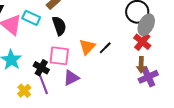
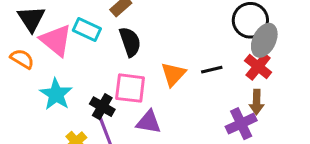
black line: (105, 48) -> (212, 70), moved, turned 32
purple cross: (148, 77) -> (241, 124), moved
purple triangle: (71, 78) -> (149, 122), turned 36

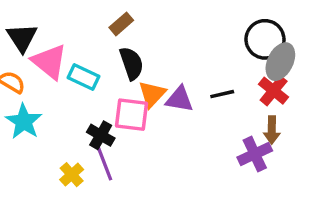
cyan rectangle: (87, 30) -> (84, 77), moved
orange triangle: (173, 74) -> (152, 94), moved
cyan star: (56, 94) -> (24, 121), moved
purple triangle: (149, 122) -> (179, 99), moved

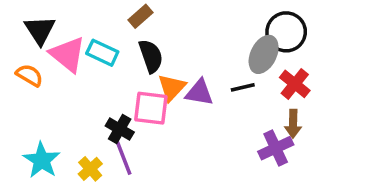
gray ellipse: (280, 62) -> (264, 54), moved
cyan rectangle: (84, 77) -> (102, 53), moved
cyan star: (24, 121) -> (42, 160), moved

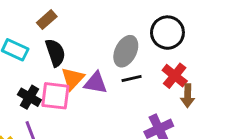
gray ellipse: (264, 54) -> (126, 51), moved
brown arrow: (293, 124) -> (188, 96), moved
black cross: (120, 129) -> (29, 97), moved

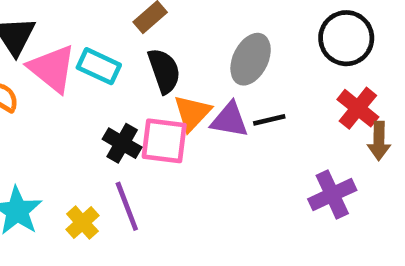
gray ellipse: (126, 51) -> (251, 59), moved
black line: (132, 79) -> (269, 120), moved

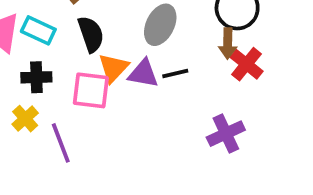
brown arrow: (379, 141) -> (228, 44), moved
black cross: (122, 143) -> (36, 77), moved, turned -32
yellow cross: (82, 223) -> (25, 119), moved

